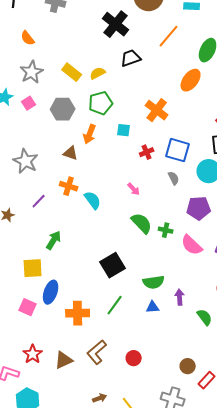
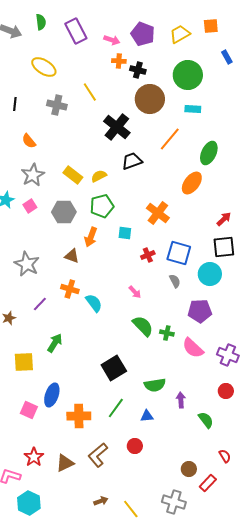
yellow square: (33, 268) -> (24, 362), moved
blue triangle: (153, 307) -> (147, 416), moved
red circle: (134, 358) -> (135, 446), moved

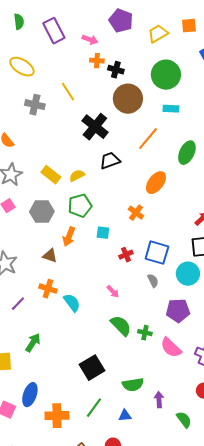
purple pentagon: (143, 34) -> (121, 21), moved
orange ellipse: (192, 183) -> (156, 183), moved
orange cross: (158, 213) -> (136, 213), size x0.7

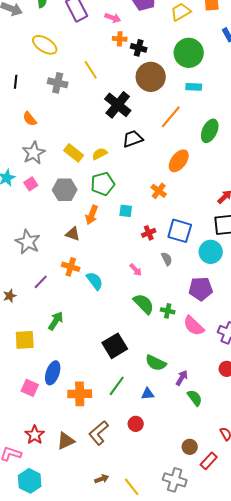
gray semicircle: (153, 281) -> (167, 259), moved
green semicircle: (133, 385) -> (156, 363), turned 35
purple arrow: (159, 400) -> (182, 378), turned 35
green semicircle: (184, 420) -> (195, 398), moved

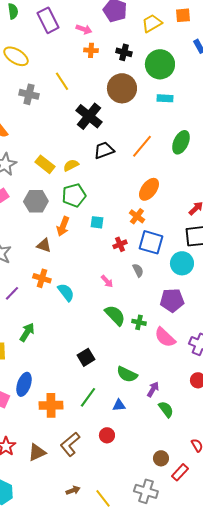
black cross: (139, 48) -> (124, 52), moved
orange line: (171, 117) -> (142, 146), moved
orange ellipse: (179, 161) -> (149, 189), moved
orange cross: (159, 191) -> (137, 216), moved
black square: (115, 346) -> (86, 357), size x0.7

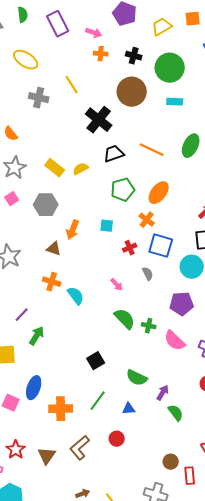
orange line: (142, 146) -> (152, 150), turned 75
green pentagon: (74, 195) -> (123, 190), moved
purple line: (12, 293) -> (22, 315), moved
brown triangle: (37, 452) -> (47, 456), turned -30
red rectangle: (180, 472) -> (190, 476), turned -48

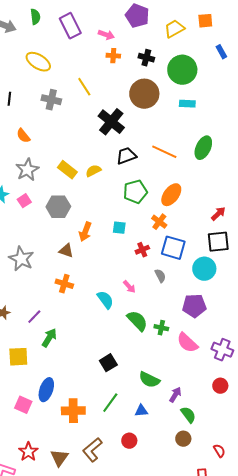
cyan semicircle: (76, 296) -> (105, 300), moved
brown circle: (171, 462) -> (183, 439), moved

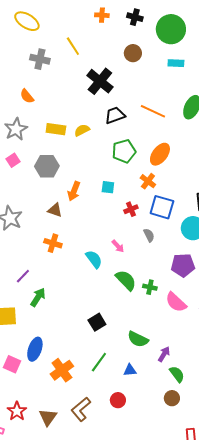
brown circle: (144, 94) -> (133, 53), size x0.6
orange semicircle: (23, 136) -> (27, 96), moved
yellow rectangle: (67, 170) -> (56, 129), turned -30
orange cross: (73, 411) -> (62, 370), turned -35

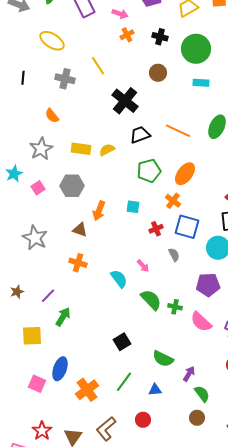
orange cross: (102, 15) -> (127, 35), turned -32
pink square: (13, 160) -> (38, 188), moved

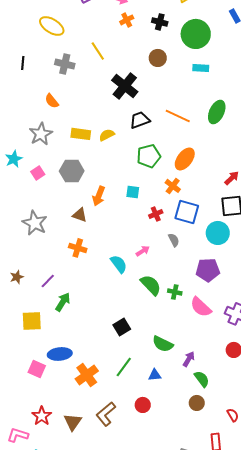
pink arrow: (143, 266) -> (143, 251), turned -80
blue ellipse: (60, 369) -> (60, 354), turned 65

